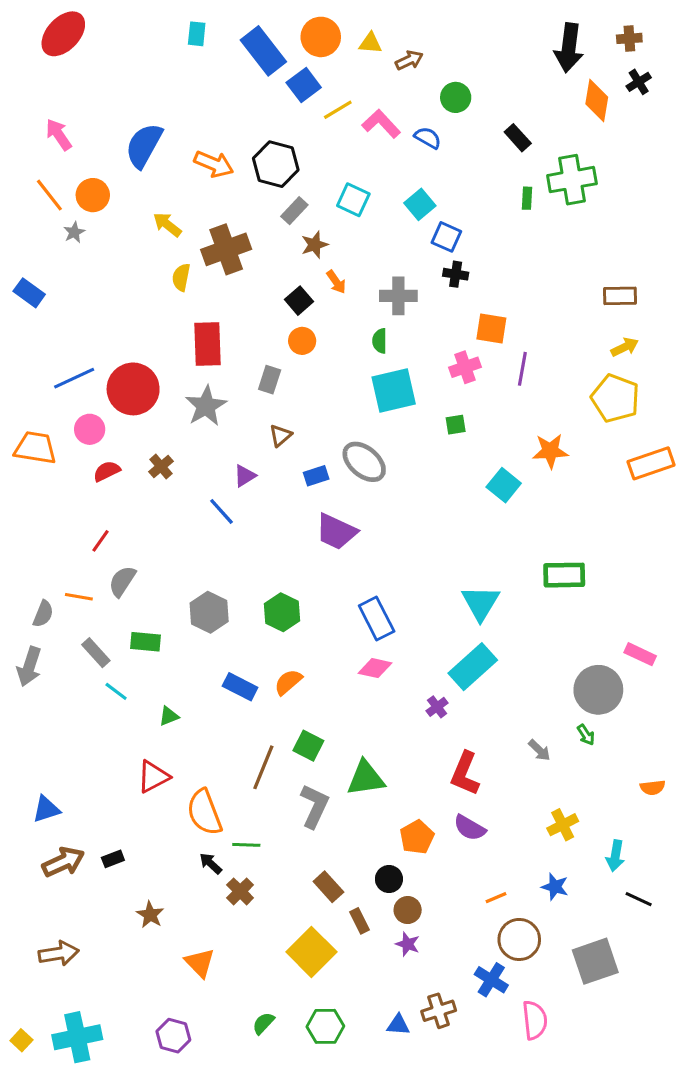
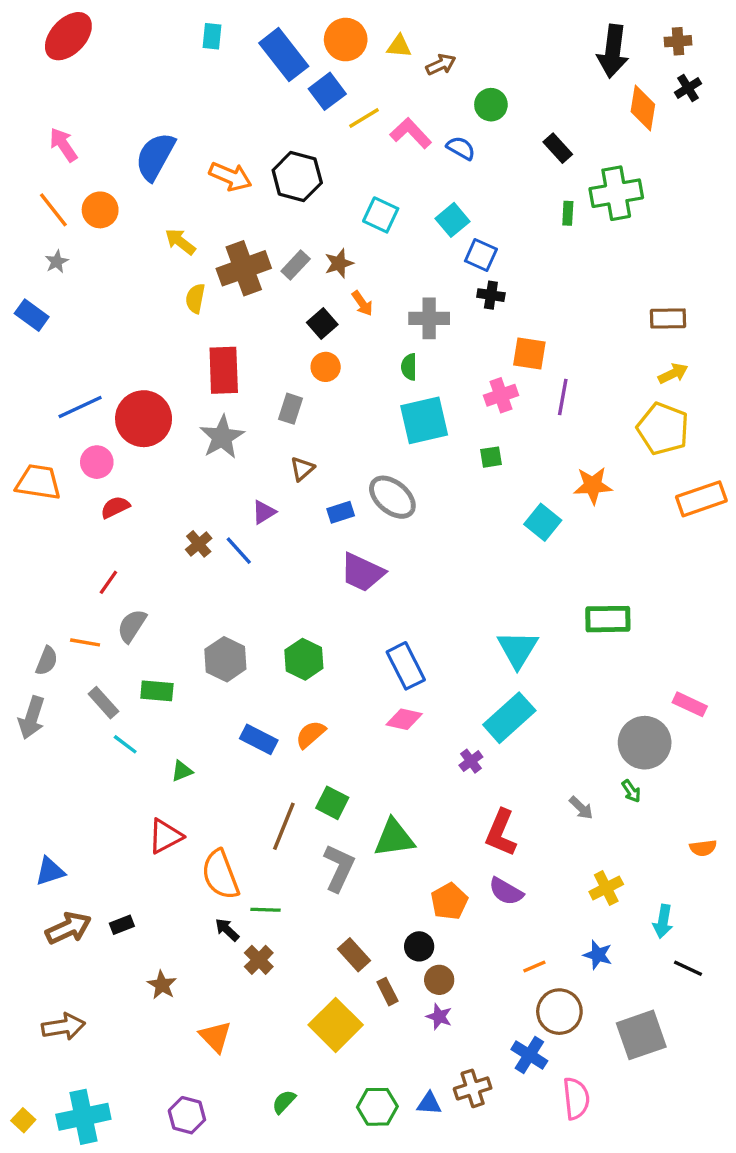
gray rectangle: (294, 211) -> (296, 265), moved
gray star: (74, 232) -> (57, 262), moved
brown cross: (161, 466) -> (199, 544), moved
green hexagon: (325, 1026) -> (377, 1107), moved

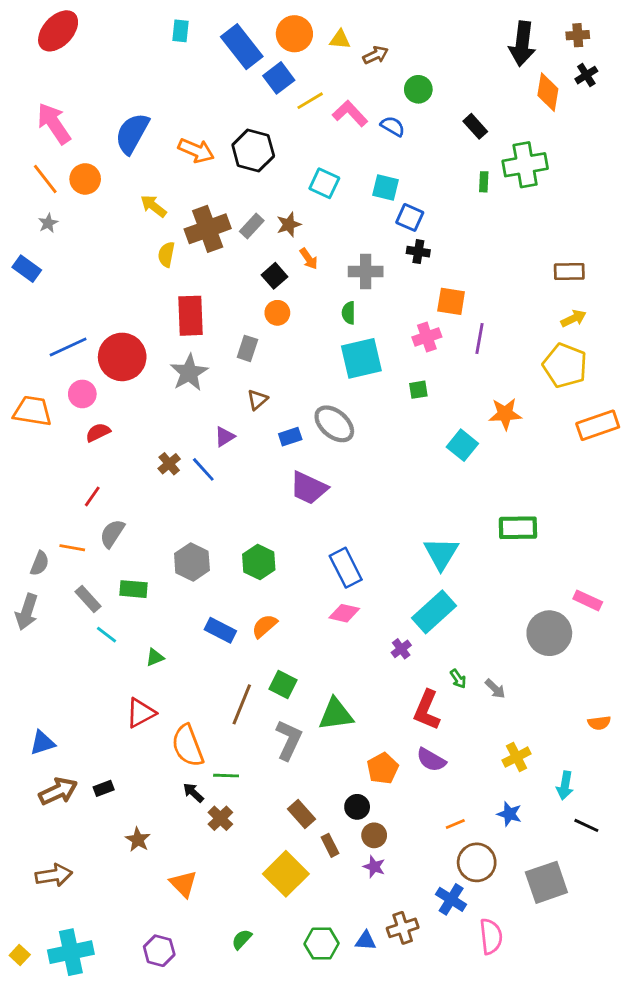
pink arrow: (63, 145) -> (54, 123), size x1.4
cyan square: (453, 220) -> (386, 188), turned -36
green arrow: (631, 791) -> (458, 679), moved

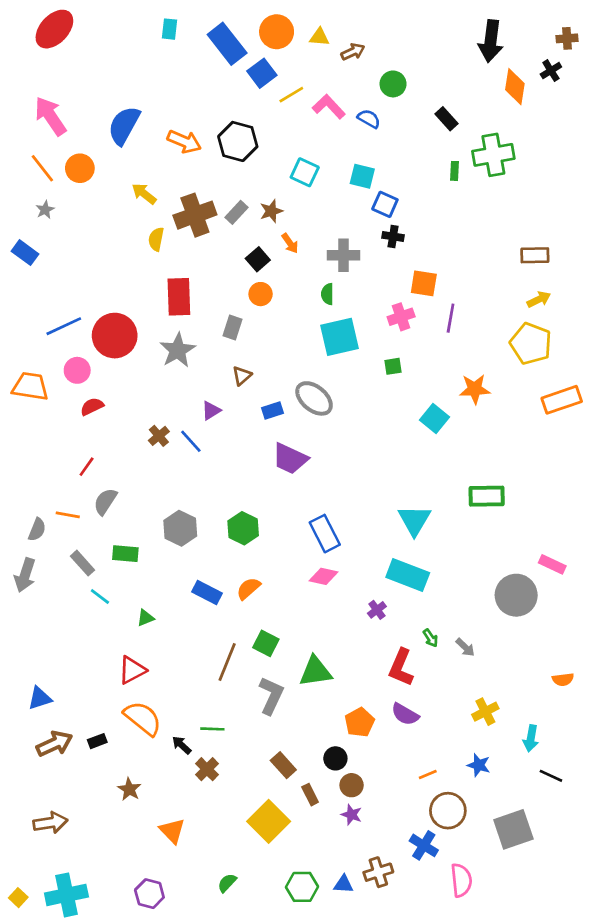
brown cross: (578, 35) -> (567, 38), moved
cyan rectangle: (434, 612) -> (408, 575), turned 63
orange semicircle: (188, 746) -> (143, 718), moved, turned 150

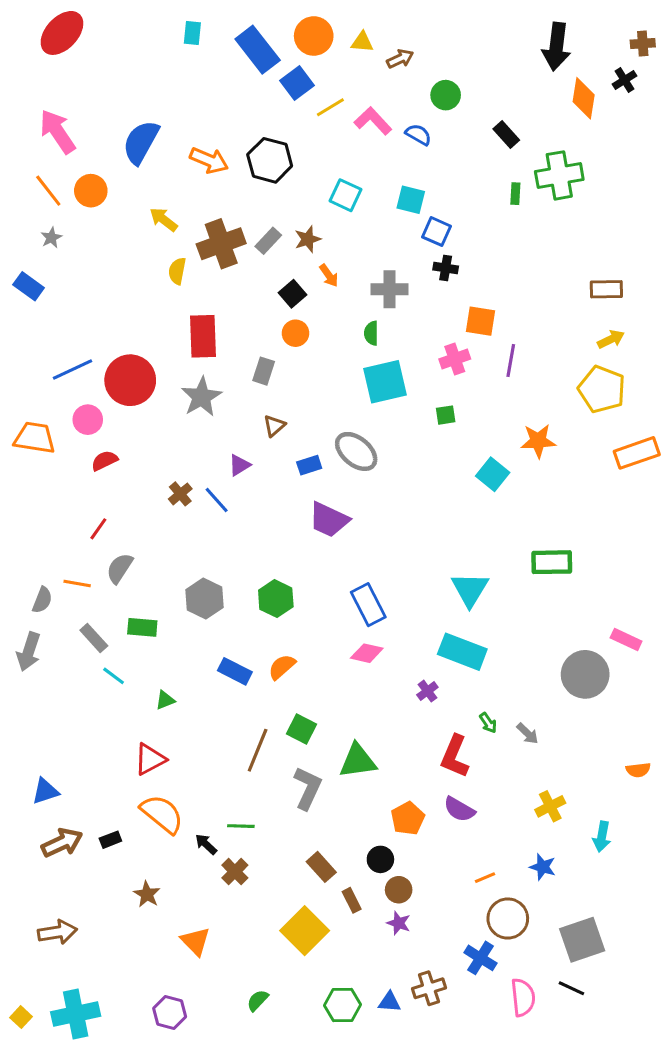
black line: (551, 776) -> (571, 988), moved

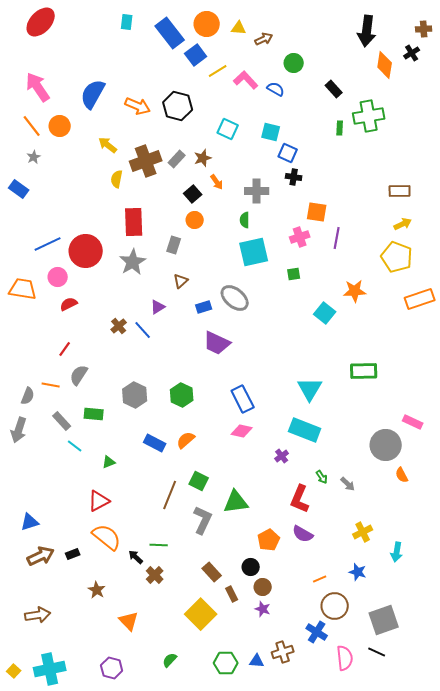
orange semicircle: (638, 770) -> (402, 475), moved, turned 70

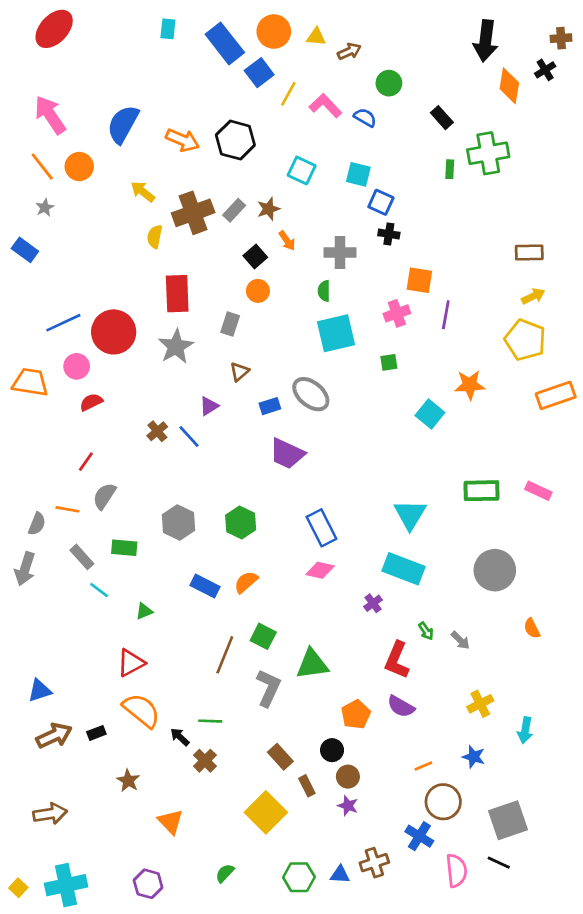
yellow line: (218, 71) -> (288, 94), turned -30
pink rectangle: (413, 422) -> (538, 491), moved
gray circle: (386, 445) -> (495, 570), moved

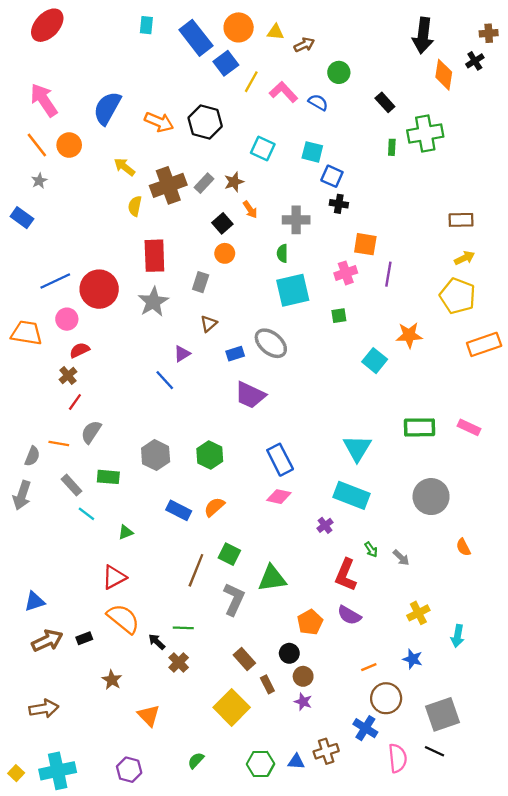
brown cross: (157, 431) -> (68, 376), moved

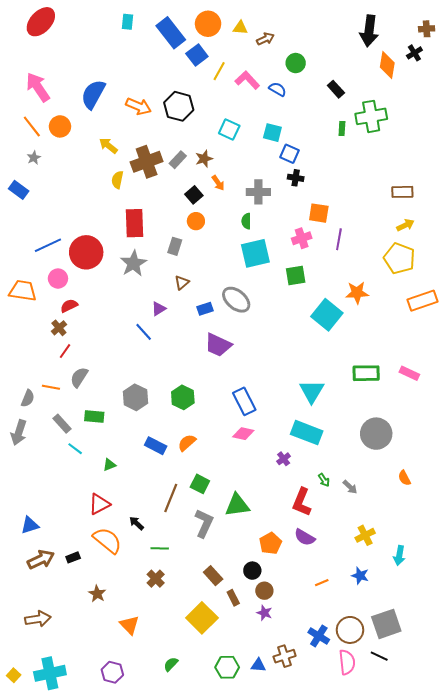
green square: (339, 316) -> (296, 275), size x1.5
cyan square: (375, 361) -> (327, 315), size x1.4
black arrow: (157, 642) -> (137, 523), moved
brown circle: (386, 698) -> (350, 630), moved

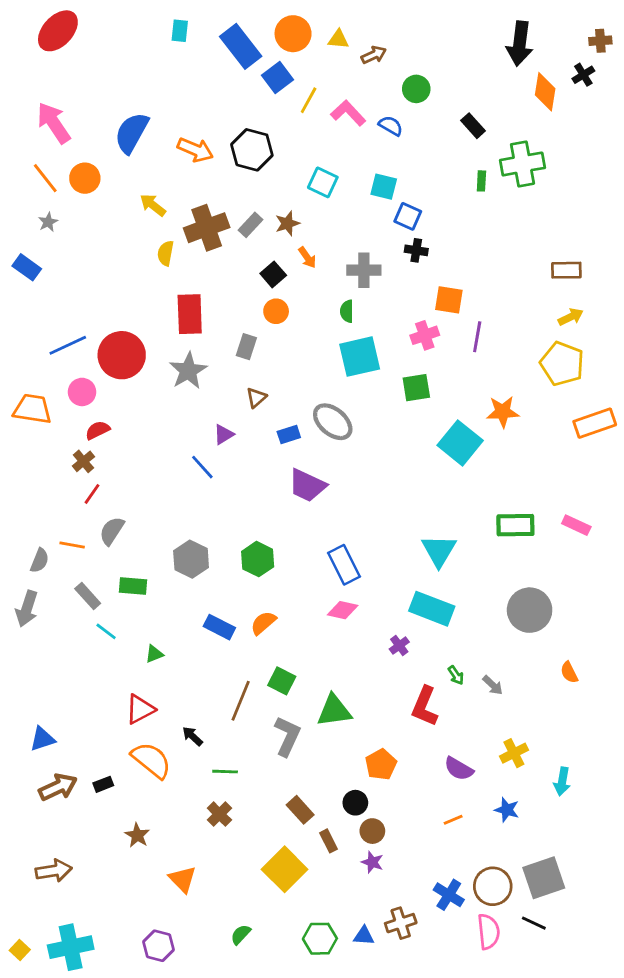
purple semicircle: (305, 537) -> (459, 769), moved

